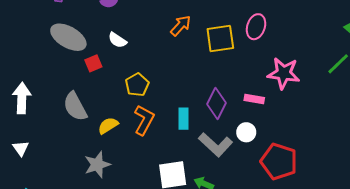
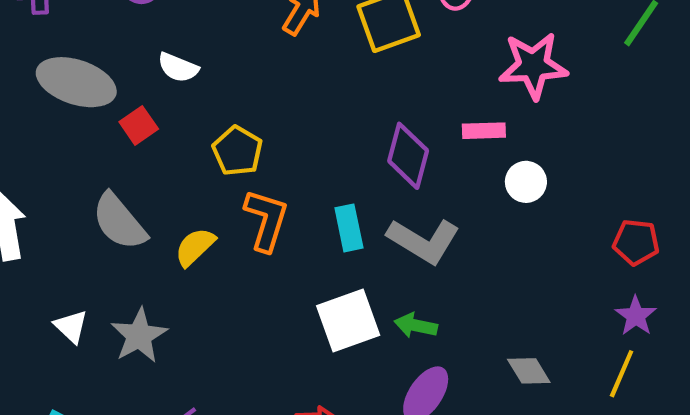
cyan rectangle: (183, 119) -> (349, 228), moved
white circle: (246, 132) -> (526, 182), moved
white triangle: (21, 148) -> (71, 326), moved
red pentagon: (279, 161) -> (636, 242), moved, size x0.6
gray star: (97, 165) -> (139, 336), moved

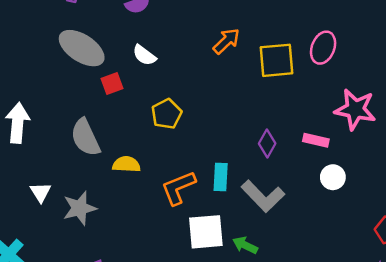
purple diamond: (408, 156) -> (267, 143), size x0.7
orange L-shape: (266, 220) -> (178, 188), moved, turned -144
yellow semicircle: (195, 247) -> (126, 164), turned 32

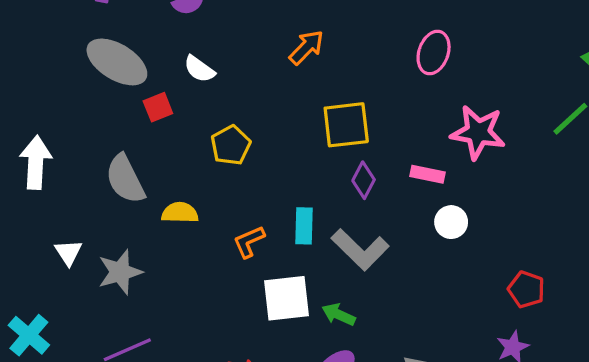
yellow square: (276, 60) -> (346, 125), moved
orange L-shape: (178, 188) -> (249, 242), size x0.7

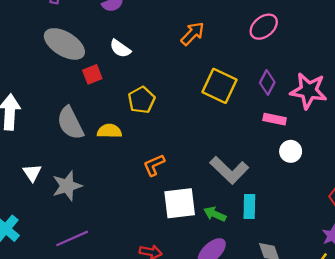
pink ellipse: (434, 52) -> (264, 27), moved, turned 32
yellow square: (346, 125) -> (220, 86), turned 32
purple diamond: (364, 180) -> (267, 82), moved
yellow semicircle: (180, 213) -> (109, 131), moved
cyan rectangle: (304, 226) -> (249, 206), moved

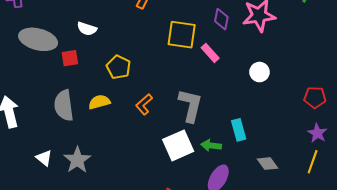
red square: (92, 74) -> (70, 58), turned 30
pink rectangle: (275, 119) -> (210, 53), moved, turned 54
gray semicircle: (70, 123) -> (64, 105), turned 36
orange L-shape: (154, 165) -> (144, 104), moved
gray L-shape: (229, 170) -> (190, 105), moved, turned -104

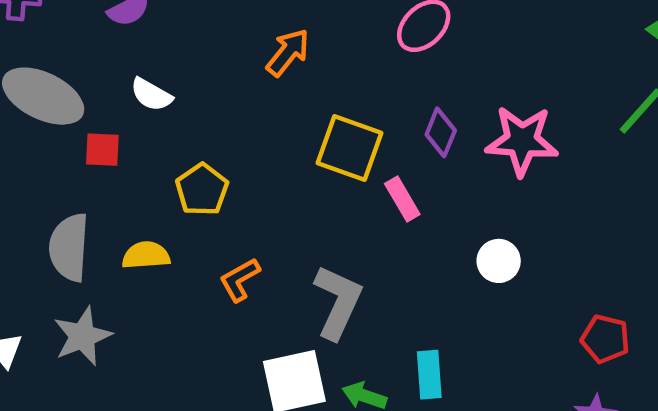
gray star: (77, 160) -> (83, 336), moved

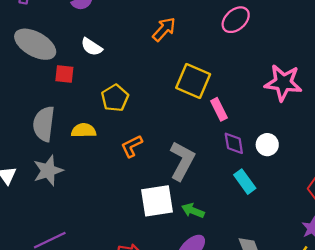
purple diamond: (441, 132) -> (234, 143), moved, turned -35
cyan rectangle: (429, 375) -> (245, 182), moved, turned -35

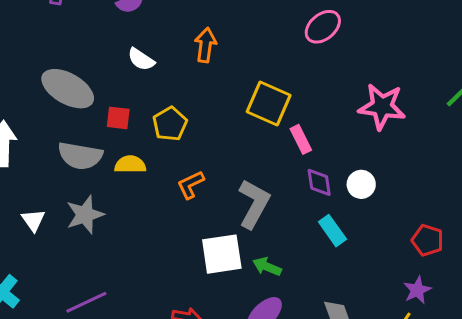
orange arrow: (164, 29) -> (205, 45), moved, turned -35
gray ellipse: (35, 44) -> (68, 89), moved
red square: (64, 74) -> (118, 118), moved
gray semicircle: (44, 124) -> (80, 156), turned -88

